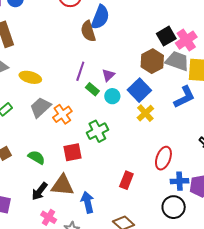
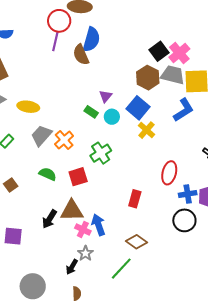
purple line: (80, 71) -> (55, 41), moved
green semicircle: (36, 157) -> (48, 174), moved
pink cross: (49, 217) -> (83, 229), moved

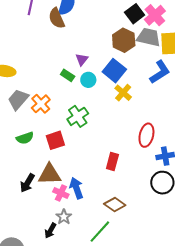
green semicircle: (48, 174) -> (25, 138), turned 138

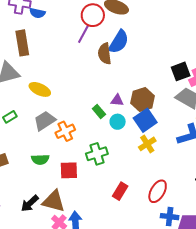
brown hexagon: (124, 40) -> (143, 100), moved
purple triangle: (82, 59) -> (117, 100), turned 40
red rectangle: (112, 162) -> (120, 191), moved

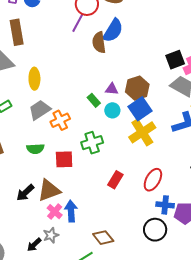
yellow ellipse: (40, 89) -> (34, 79), turned 65
yellow cross: (147, 144) -> (142, 132), size x1.5
brown triangle: (54, 201) -> (49, 190), turned -35

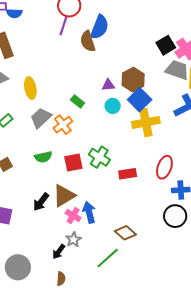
green rectangle: (94, 100) -> (78, 101), moved
yellow cross: (142, 132) -> (146, 122), turned 32
green cross: (92, 143) -> (99, 157), moved, turned -30
red rectangle: (115, 180) -> (128, 174), turned 60

